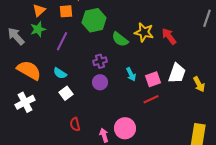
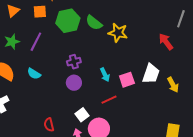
green star: (38, 29) -> (12, 42), moved
red arrow: (169, 36) -> (166, 42), moved
green semicircle: (120, 39) -> (94, 23), moved
white square: (66, 93) -> (82, 115), moved
red line: (151, 99) -> (109, 100), moved

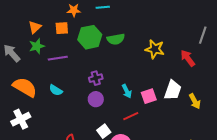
green semicircle: (94, 23) -> (116, 39), turned -48
yellow star: (118, 33) -> (155, 49), moved
green star: (12, 42) -> (37, 46), moved
purple line: (36, 42) -> (58, 58), turned 54

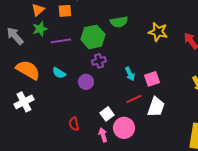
green hexagon: (90, 37) -> (93, 37), moved
white trapezoid: (173, 90) -> (156, 107), moved
purple circle: (96, 99) -> (86, 82), moved

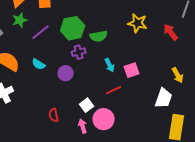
green semicircle: (119, 22) -> (99, 36), moved
purple line: (61, 41) -> (41, 32), turned -30
white trapezoid: (156, 107) -> (164, 98), moved

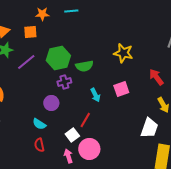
red arrow: (171, 32) -> (156, 77), moved
cyan semicircle: (39, 64) -> (39, 124), moved
pink square: (132, 70) -> (121, 89), moved
red line: (114, 90) -> (85, 120), moved, turned -35

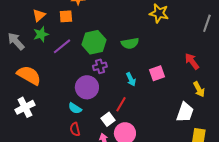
yellow star: (123, 53) -> (159, 13), moved
green semicircle: (84, 66) -> (130, 43), moved
purple circle: (51, 103) -> (87, 87), size x1.5

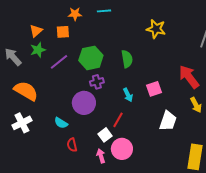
green semicircle: (130, 43) -> (127, 59), turned -90
red arrow: (192, 61) -> (189, 77), size x1.4
cyan semicircle: (75, 108) -> (61, 123), moved
white trapezoid: (185, 112) -> (168, 121), moved

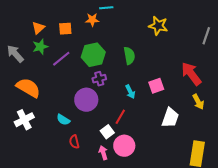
orange star: (75, 14) -> (92, 20), moved

